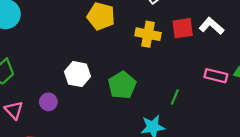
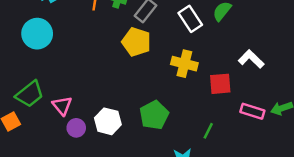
red square: (183, 28) -> (220, 84), moved
white hexagon: (78, 74) -> (108, 121), moved
pink triangle: (14, 110) -> (62, 106), moved

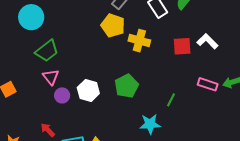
yellow cross: (184, 64) -> (139, 41), moved
red square: (220, 84) -> (182, 46), moved
green trapezoid: (30, 94) -> (47, 51), moved

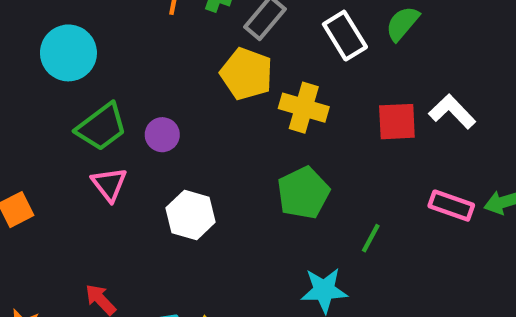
green pentagon: (127, 86) -> (303, 193), moved
purple circle: (62, 95) -> (162, 135), moved

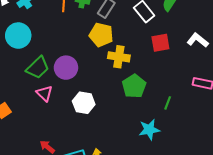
yellow cross: (304, 108) -> (119, 57), moved
red square: (397, 122) -> (160, 43), moved
purple circle: (162, 135) -> (66, 68), size x1.5

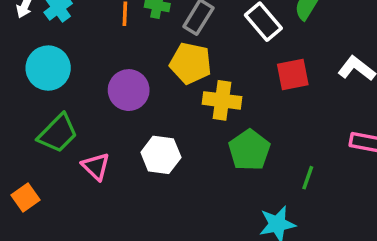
green trapezoid: (38, 68) -> (58, 133), moved
purple circle: (66, 68) -> (129, 90), moved
white hexagon: (84, 103) -> (161, 155), moved

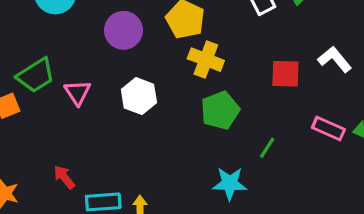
red square: (293, 75) -> (285, 74), moved
green trapezoid: (58, 133) -> (36, 75), moved

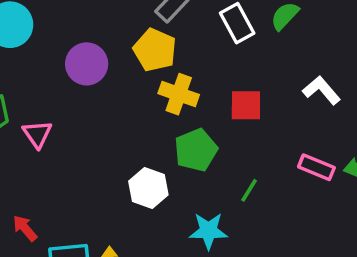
red square: (285, 74) -> (246, 105), moved
white hexagon: (139, 96) -> (148, 188), moved

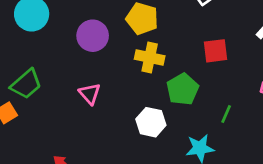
yellow cross: (179, 94) -> (150, 57), moved
pink triangle: (37, 134) -> (90, 94), moved

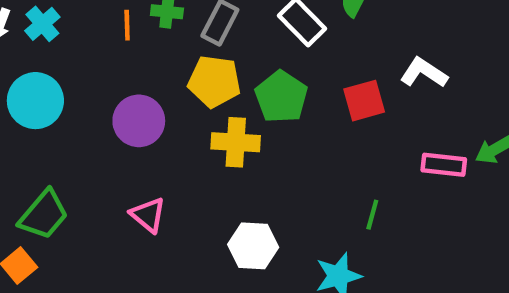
red square: (215, 51) -> (364, 101), moved
green pentagon: (183, 89) -> (281, 97), moved

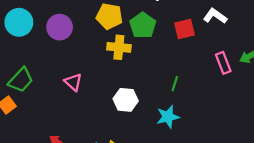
purple circle: (139, 121) -> (60, 27), moved
pink rectangle: (444, 165) -> (223, 63), turned 60
green line: (372, 215) -> (175, 84), moved

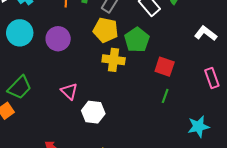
red square: (184, 29) -> (165, 67), moved, turned 30
white hexagon: (126, 100) -> (93, 112), moved
cyan star: (168, 117) -> (198, 126), moved

